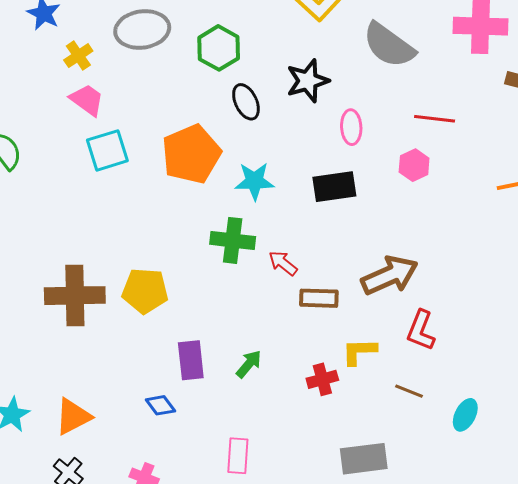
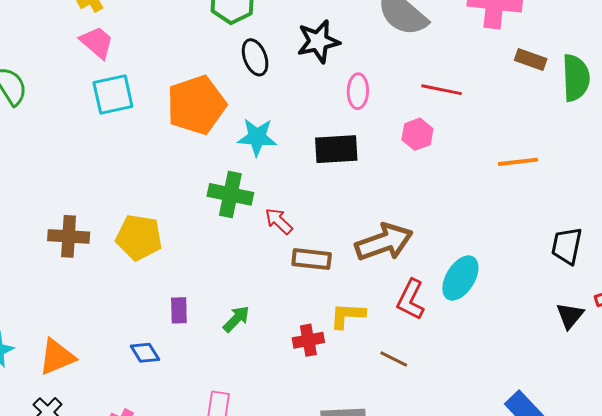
brown cross: (75, 296) -> (69, 236), size x0.7
purple rectangle: (191, 360) -> (179, 310), size x0.7
cyan ellipse: (465, 415) -> (460, 278), moved, size x1.4

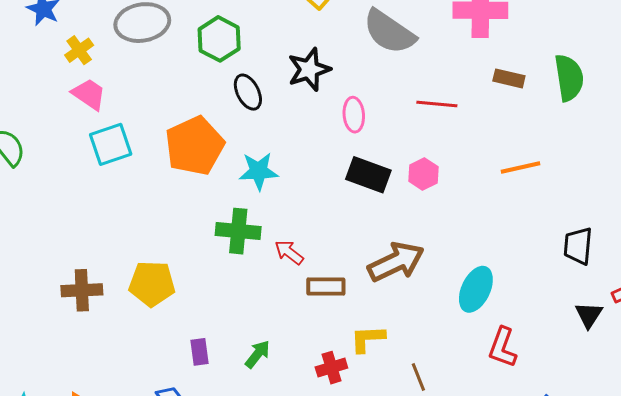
brown rectangle: (531, 60) -> (509, 78), moved
pink hexagon: (417, 134) -> (423, 174), moved
black rectangle: (336, 149) -> (368, 175), moved, turned 30
red L-shape: (411, 300) -> (503, 347), moved
brown line: (394, 359) -> (418, 377), turned 48

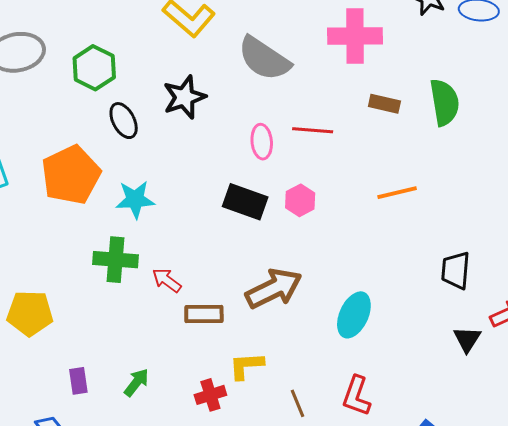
pink ellipse: (354, 115) -> (262, 142), moved
red L-shape: (503, 347) -> (356, 396), moved

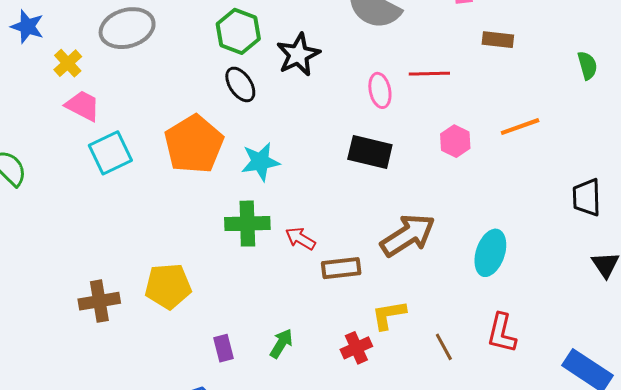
green hexagon: (94, 68) -> (238, 31), moved
green semicircle: (444, 102) -> (587, 65), moved, size x0.6
pink hexagon: (300, 200) -> (455, 141), moved

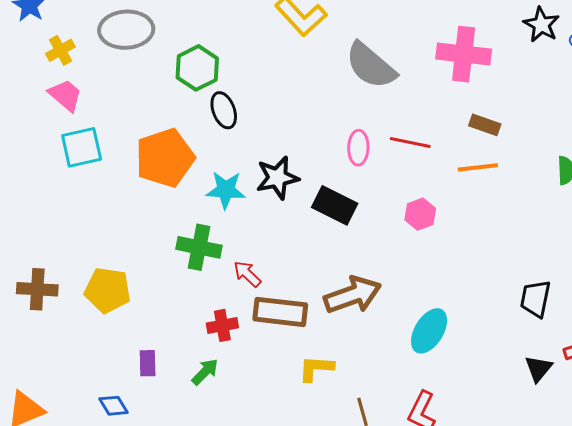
green hexagon: (238, 31) -> (197, 68), moved
black star: (298, 55) -> (277, 178), moved
orange line: (520, 127) -> (478, 167), moved
brown rectangle: (341, 268) -> (280, 312), size x1.4
red cross: (356, 348) -> (222, 325), moved

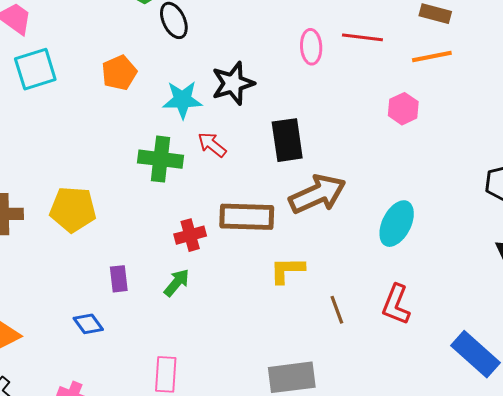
orange pentagon: (165, 158) -> (119, 73), size x0.6
black rectangle: (335, 205) -> (287, 140), moved, turned 60
pink hexagon: (420, 214) -> (403, 109), moved
red arrow: (247, 274) -> (212, 145), moved

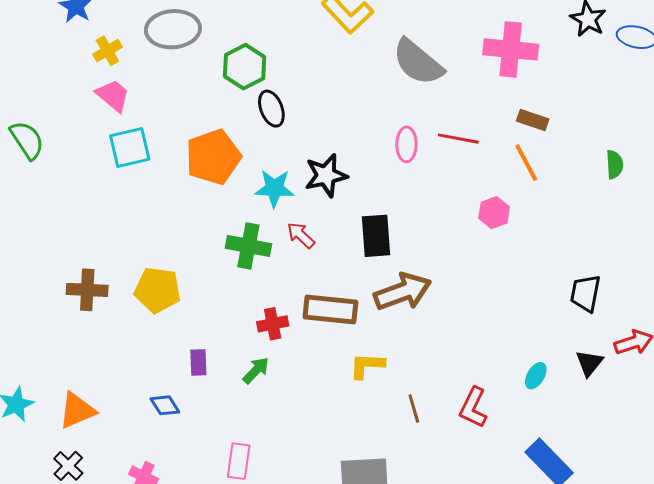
orange line: (432, 57) -> (526, 163), turned 69
orange pentagon: (119, 73) -> (213, 157), size x1.6
cyan ellipse: (397, 224) -> (536, 376), moved, size x0.6

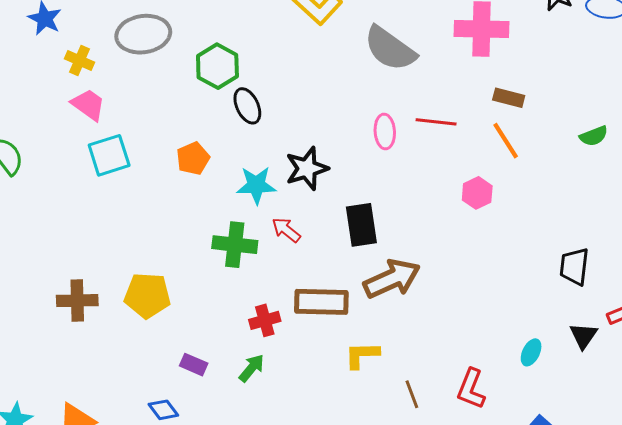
yellow cross: (107, 51) -> (80, 60), turned -32
orange pentagon: (213, 157) -> (193, 158), size x0.6
green semicircle: (615, 165) -> (594, 136), turned 76
purple rectangle: (198, 362) -> (194, 365), turned -60

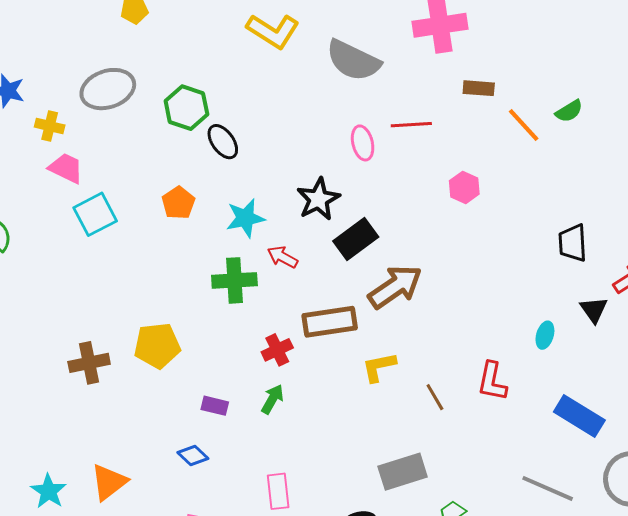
orange line: (506, 141) -> (524, 125), moved
black star: (307, 168) -> (318, 199), moved
black rectangle: (361, 225) -> (356, 239), turned 72

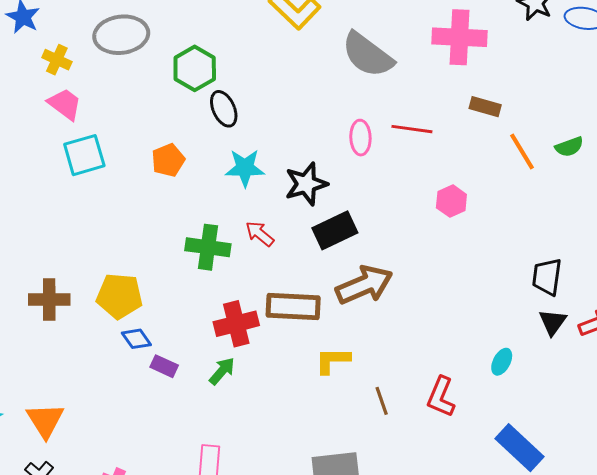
cyan star: (245, 218) -> (245, 168), moved
black triangle: (594, 310) -> (553, 322), moved
red cross: (277, 350) -> (236, 324), size x1.4
blue diamond: (193, 455) -> (136, 339), moved
orange triangle: (109, 482) -> (45, 420), turned -36

